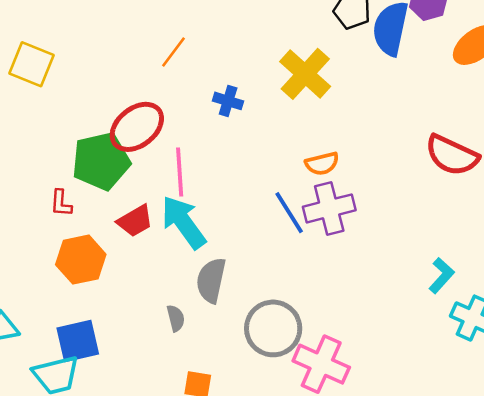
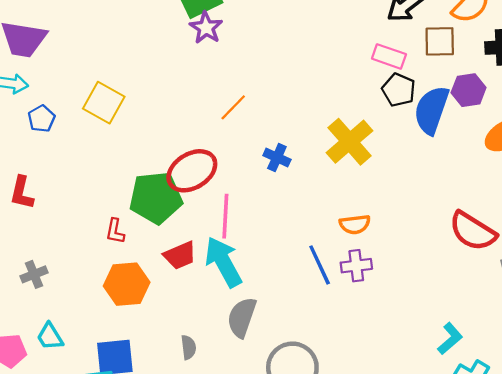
purple cross: (329, 208) -> (356, 266), size x0.7
gray semicircle: (176, 318) -> (188, 347), moved

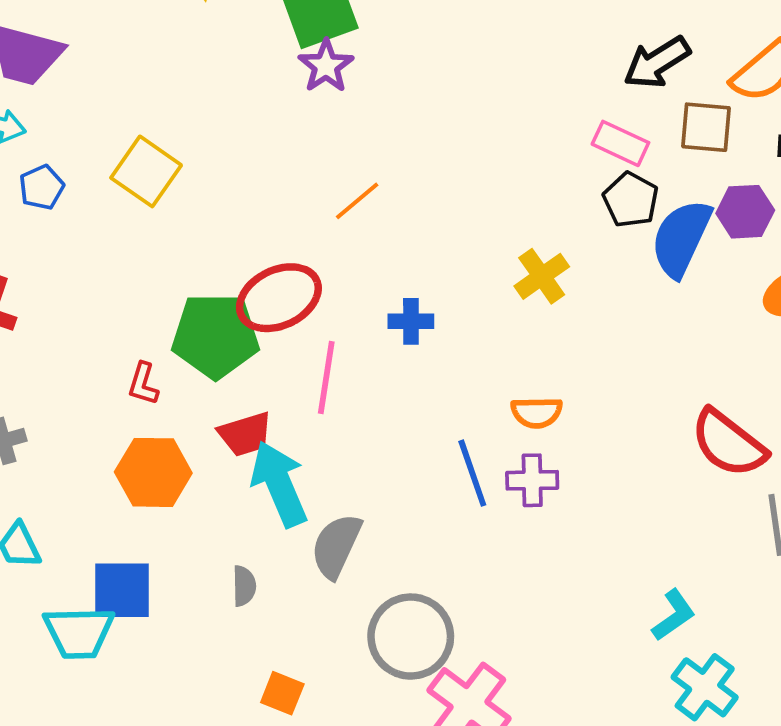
yellow cross: (349, 142) -> (542, 276), size x0.7
blue cross: (277, 158) -> (411, 321), moved, turned -30
cyan arrow: (223, 262) -> (279, 484), moved

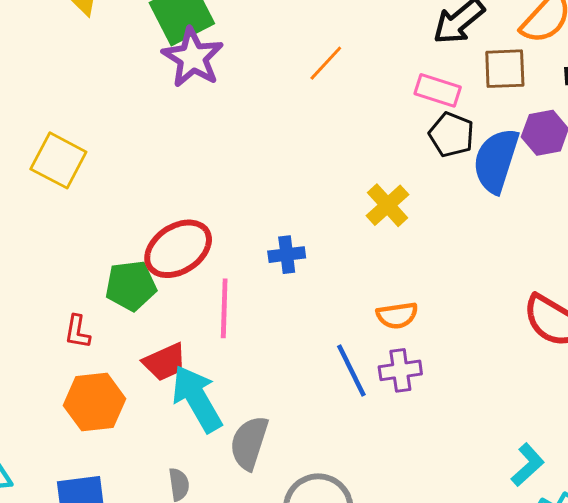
purple star: (326, 66) -> (193, 58), size x1.4
orange line: (357, 201) -> (326, 63), moved
green pentagon: (215, 336) -> (131, 286), size x0.7

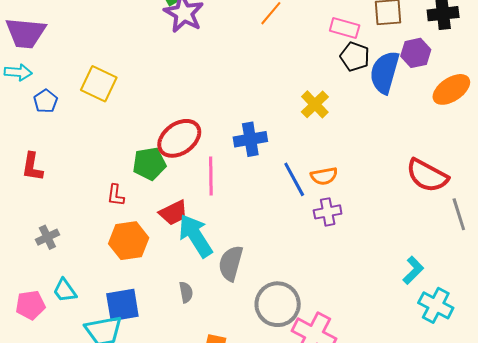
blue cross: (287, 255) -> (250, 139), size x1.4
blue line: (351, 371) -> (294, 179), moved

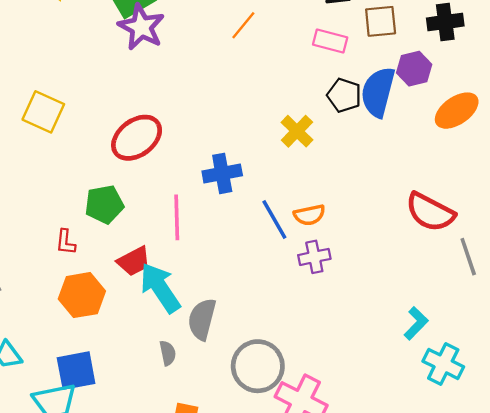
black pentagon: (355, 57) -> (344, 95), moved
red ellipse: (179, 138) -> (137, 138), moved
gray semicircle: (186, 292) -> (168, 353), moved

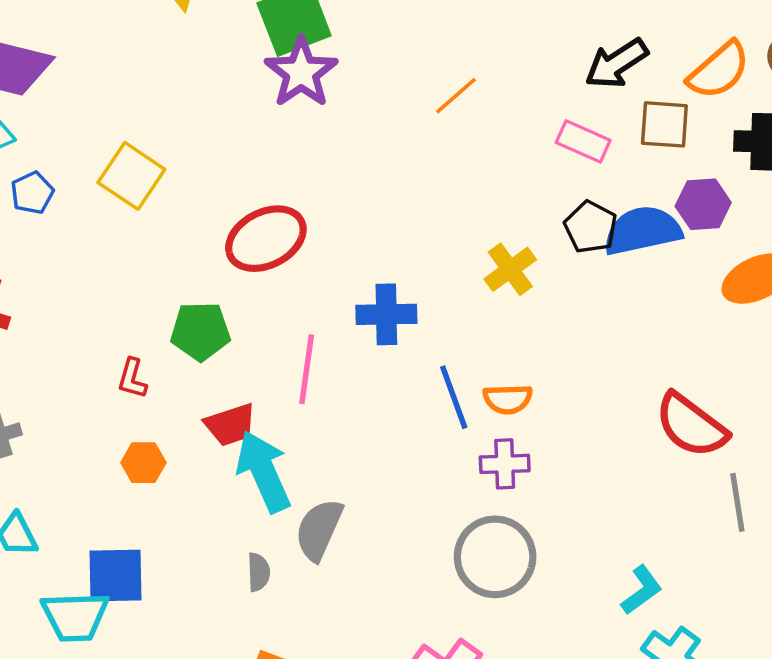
blue semicircle: (378, 92) -> (643, 231), turned 54
orange hexagon: (82, 295) -> (143, 463), size x0.6
gray circle: (258, 366) -> (495, 557), moved

